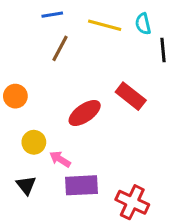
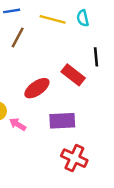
black line: (163, 50) -> (96, 57), moved
purple rectangle: (82, 185) -> (62, 121), moved

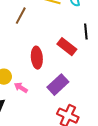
red ellipse: (37, 88) -> (37, 58), turned -60
purple rectangle: (62, 121) -> (58, 85), turned -40

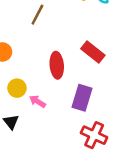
purple rectangle: (58, 85) -> (82, 98), turned -30

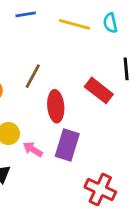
brown line: (37, 15) -> (33, 76), moved
purple rectangle: (82, 98) -> (67, 145), moved

